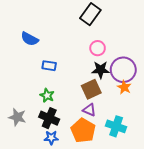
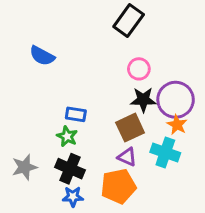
blue rectangle: (49, 66) -> (76, 114), moved
gray star: (17, 117) -> (24, 167), turned -30
cyan cross: (116, 126) -> (165, 153), moved
orange pentagon: (83, 130) -> (118, 186), turned 30

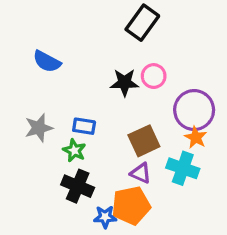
black star: (143, 100) -> (125, 83), moved
gray star: (24, 167) -> (39, 128), moved
blue star: (73, 197) -> (105, 217), moved

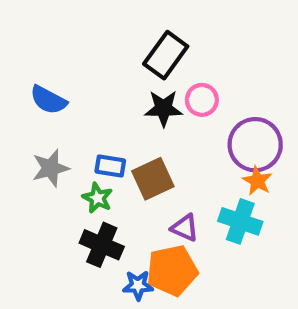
black rectangle: (142, 23) -> (166, 55), moved
blue semicircle: (47, 61) -> (48, 100), moved
brown square: (144, 141) -> (153, 179), moved

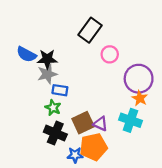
black star: (164, 108) -> (47, 59), moved
gray star: (51, 168) -> (47, 74), moved
brown square: (153, 179) -> (83, 123), moved

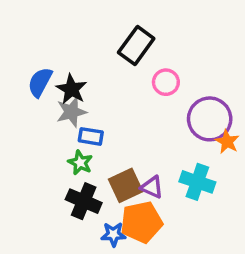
blue semicircle: (26, 54) -> (40, 82), turned 90
black star: (47, 59) -> (71, 89), turned 30
orange star: (140, 98) -> (227, 142), moved

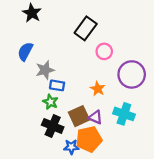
black star: (71, 89) -> (32, 13), moved
orange star: (227, 142) -> (98, 89), moved

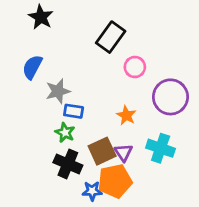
purple triangle: (95, 117) -> (123, 152), turned 32

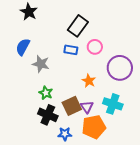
gray star: (58, 91) -> (41, 64), turned 30
blue rectangle: (74, 111) -> (71, 50), moved
orange pentagon: (115, 181) -> (94, 127), moved

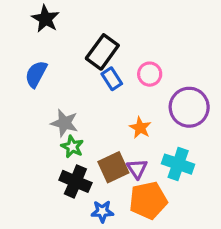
black rectangle: (78, 26) -> (102, 52), moved
blue rectangle: (71, 50) -> (112, 79), turned 48
gray star: (41, 64) -> (64, 123), moved

